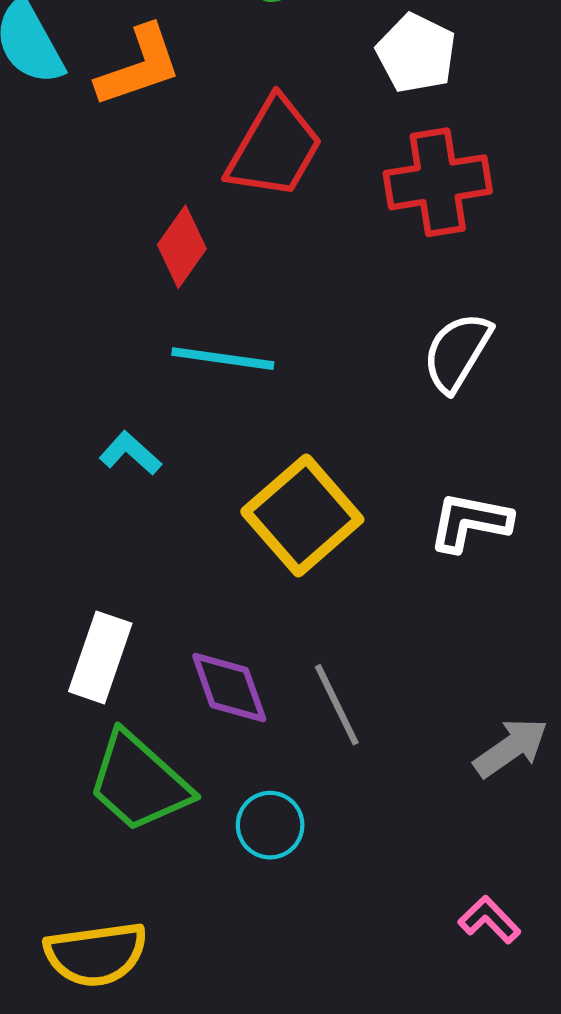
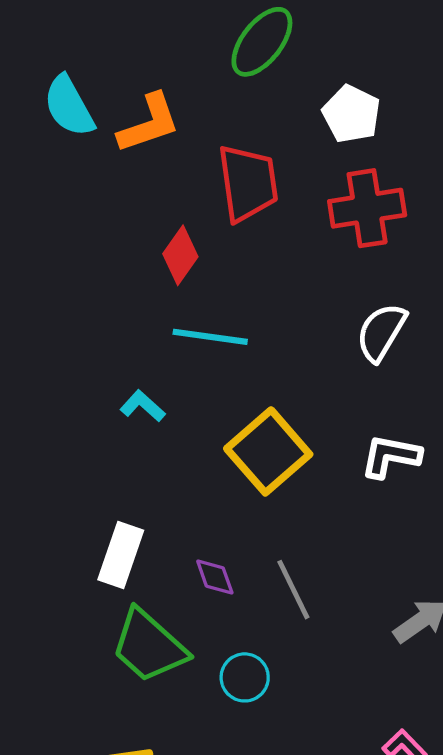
red trapezoid: (274, 148) -> (248, 183), turned -38
purple diamond: (229, 688) -> (215, 577), size x0.7

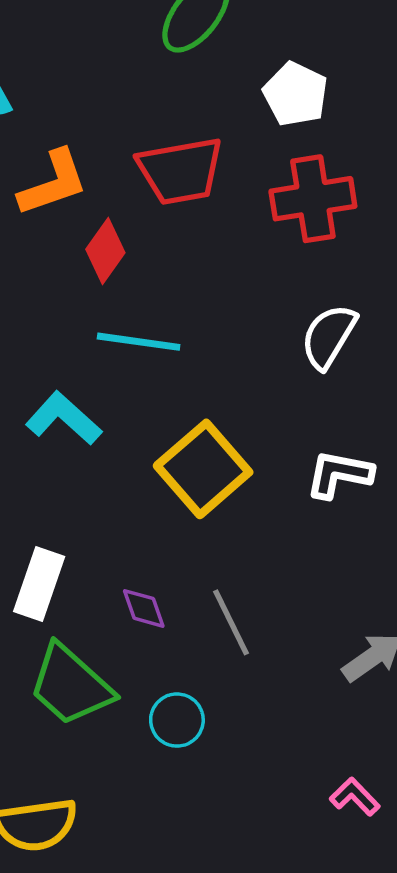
orange L-shape: (149, 123) -> (53, 183), moved
red trapezoid: (248, 183) -> (180, 171), turned 88
cyan L-shape: (143, 406) -> (64, 418), size x1.5

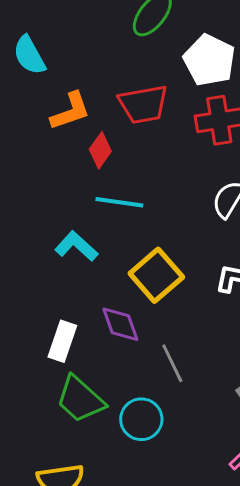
white pentagon: (295, 94) -> (209, 60), size x1.4
purple diamond: (144, 608) -> (120, 324), moved, size x1.5
cyan circle: (177, 720) -> (141, 419), size x1.4

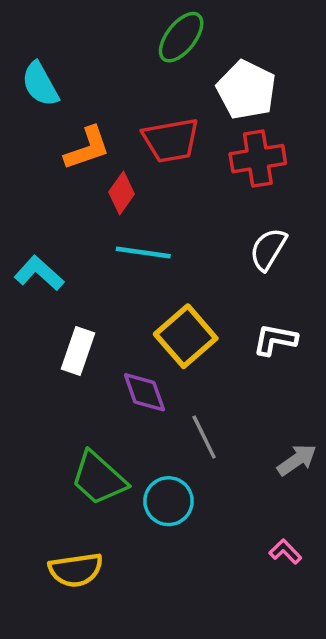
cyan L-shape: (76, 246) -> (39, 273), moved
white rectangle: (62, 341) -> (78, 351), moved

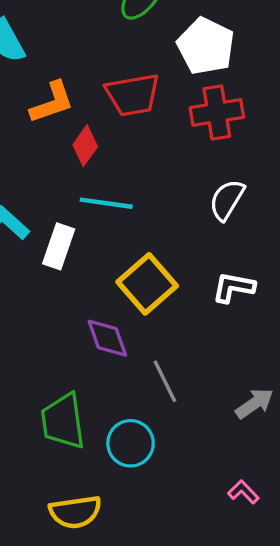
white rectangle: (78, 351) -> (59, 246), moved
green trapezoid: (99, 478) -> (63, 421), turned 40
yellow semicircle: (76, 570) -> (75, 512), moved

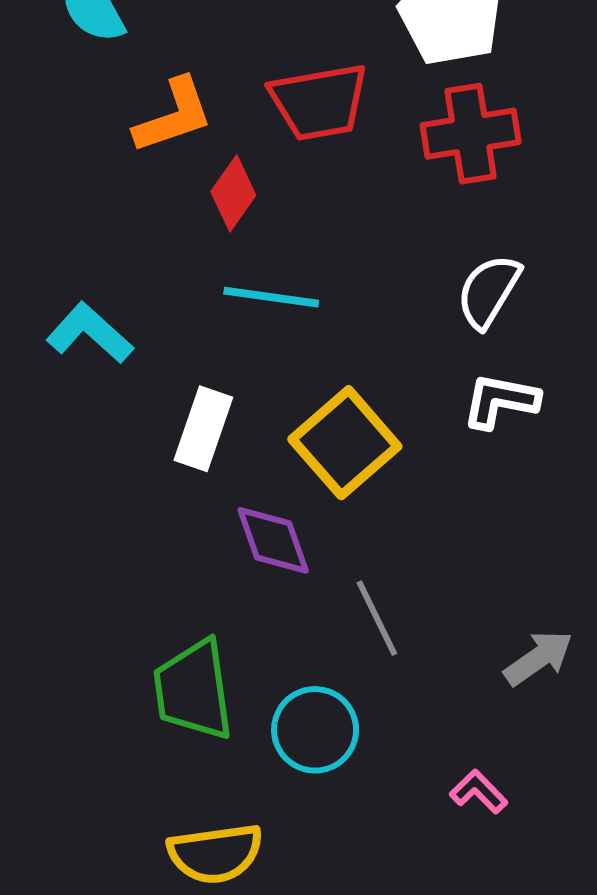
white rectangle: (59, 246) -> (203, 429), moved
white L-shape: (233, 287) -> (500, 401), moved
pink L-shape: (243, 492) -> (479, 792), moved

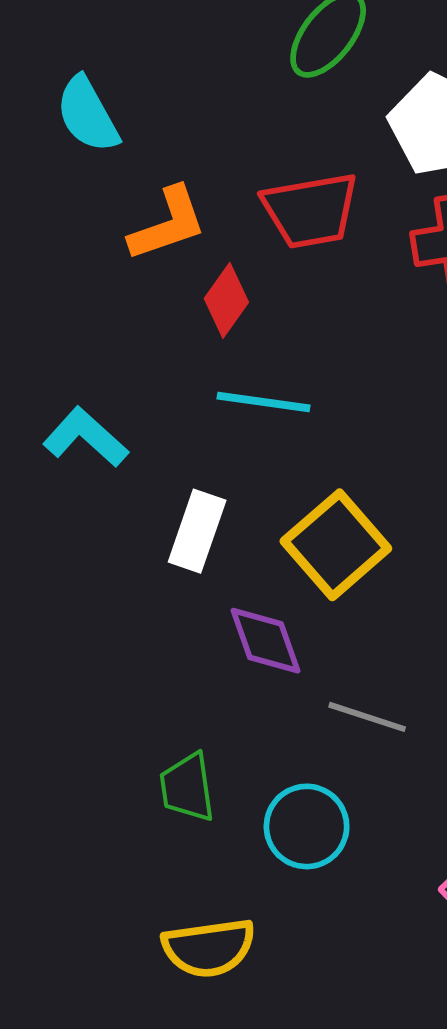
gray line: (377, 618) -> (367, 717), turned -46
green trapezoid: (193, 690) -> (187, 787), size x0.7

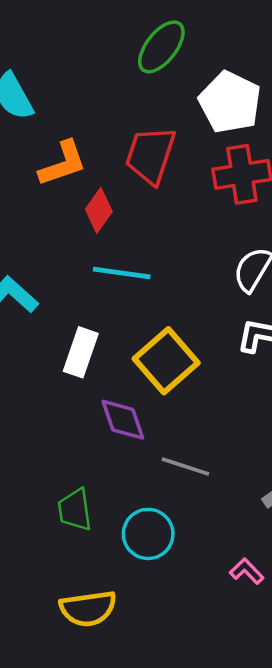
red trapezoid: (310, 210) -> (151, 155), turned 118

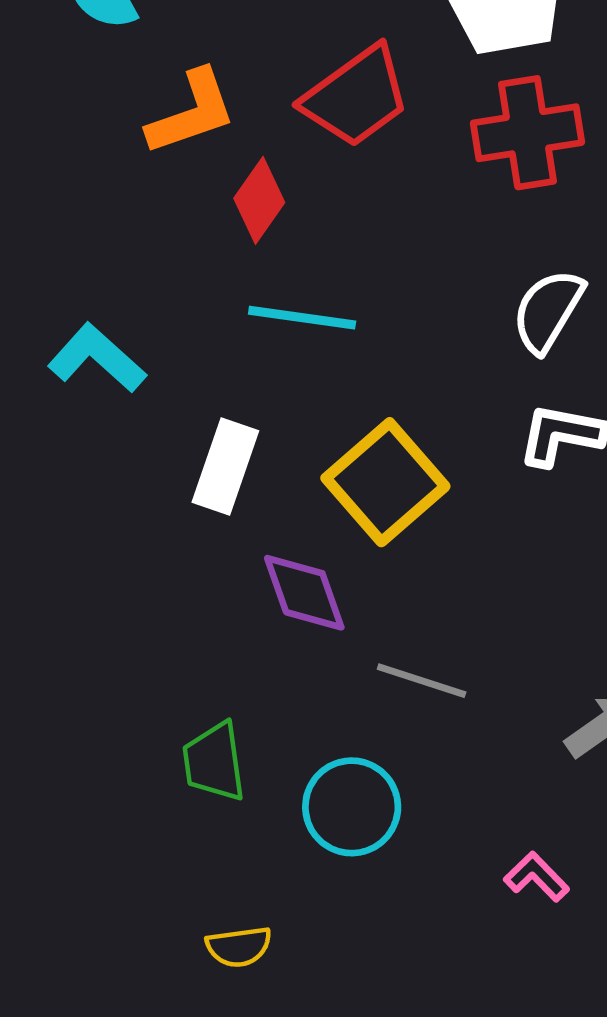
red trapezoid: (151, 155) -> (356, 97), turned -144
yellow semicircle: (88, 608) -> (239, 947), size x0.6

